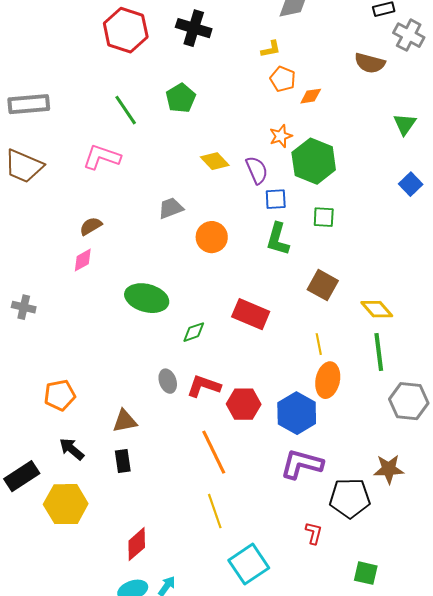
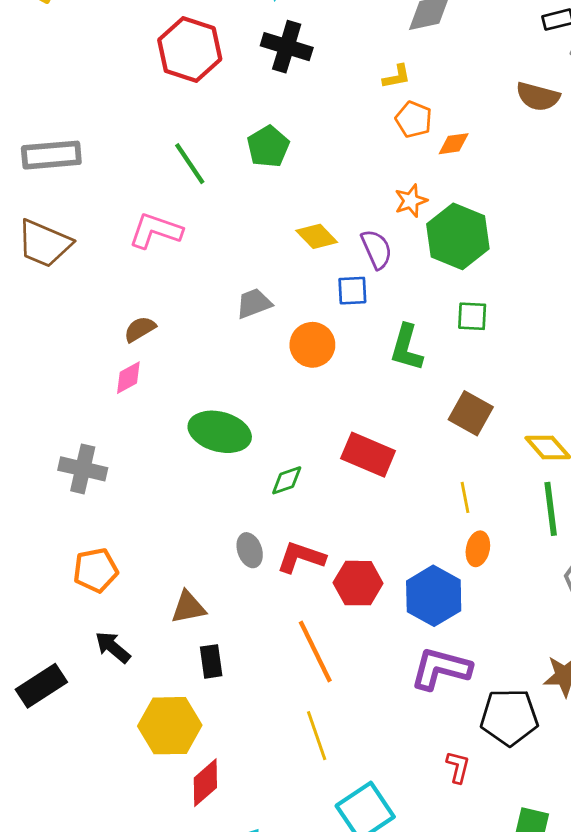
blue square: (276, 199) -> (352, 291), moved
gray cross: (24, 307) -> (83, 469), moved, size x1.4
orange ellipse: (328, 380) -> (478, 549), size x0.7
black rectangle: (123, 461) -> (211, 661), moved
yellow hexagon: (66, 504) -> (170, 726), moved

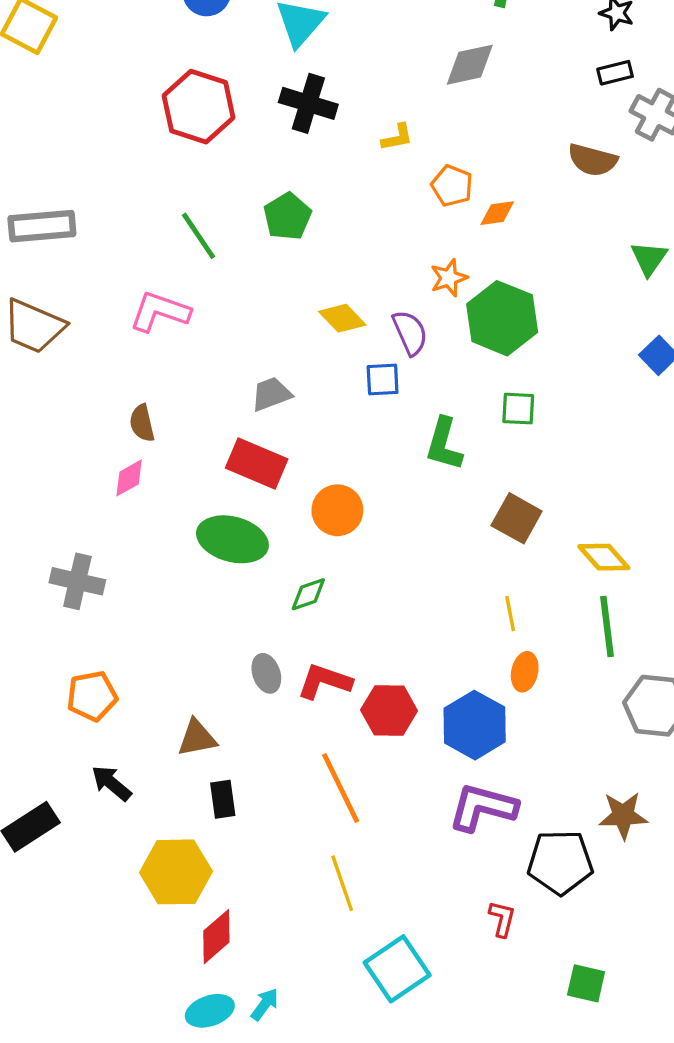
yellow L-shape: (397, 77) -> (397, 137), moved
brown semicircle: (140, 329) -> (142, 423), turned -72
orange circle: (312, 345) -> (337, 510), moved
red rectangle: (368, 455) -> (257, 463), moved

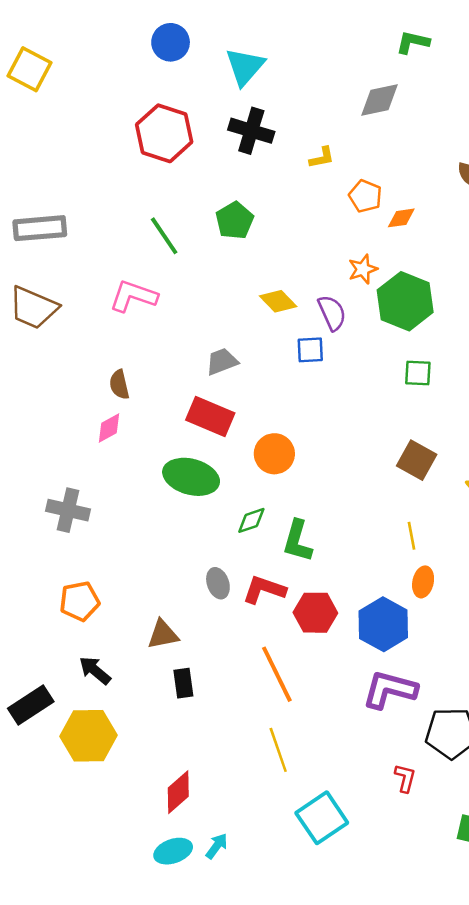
green L-shape: (444, 444) -> (297, 541), moved
yellow hexagon: (176, 872) -> (89, 736), moved

